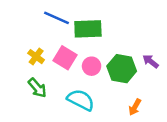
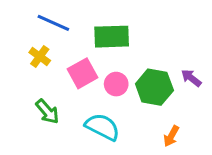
blue line: (57, 18) -> (53, 23), moved
yellow cross: (36, 57) -> (40, 56), moved
pink square: (65, 58) -> (83, 73), turned 30

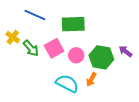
yellow cross: (40, 56) -> (13, 37), moved
green arrow: (47, 112) -> (31, 48), moved
orange arrow: (171, 136) -> (91, 79), moved

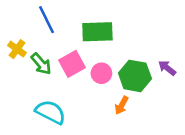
blue line: (35, 15) -> (47, 20), turned 40
cyan semicircle: (67, 83) -> (51, 112), moved

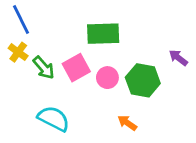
blue line: (47, 20) -> (21, 19), moved
purple arrow: (167, 68) -> (178, 58), moved
orange arrow: (122, 105) -> (127, 123), moved, turned 96

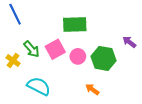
yellow cross: (18, 52) -> (13, 61), moved

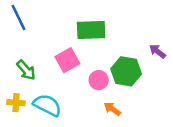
green arrow: (32, 49) -> (26, 70), moved
pink circle: (78, 56) -> (99, 80), moved
yellow cross: (13, 61) -> (16, 103), moved, turned -32

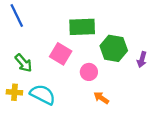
purple arrow: (157, 51) -> (142, 60), moved, turned -112
pink square: (67, 60) -> (61, 54), turned -30
green hexagon: (126, 71) -> (114, 48), moved

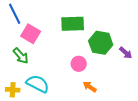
pink square: (61, 54) -> (31, 34), moved
purple arrow: (142, 60) -> (126, 53), turned -64
yellow cross: (14, 92) -> (13, 90), moved

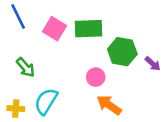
pink square: (31, 34) -> (55, 29), moved
cyan semicircle: (38, 84) -> (46, 101), turned -85
orange arrow: (90, 87) -> (109, 105), size x1.5

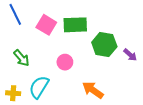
pink circle: (96, 77) -> (65, 62), moved

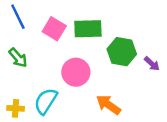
green arrow: (21, 58) -> (18, 58), moved
pink circle: (65, 62) -> (76, 72), size x1.5

